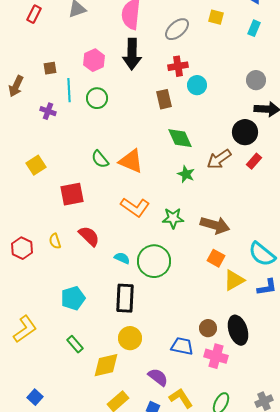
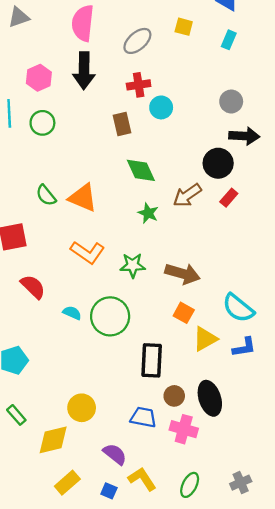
black rectangle: (125, 298) -> (152, 360), moved

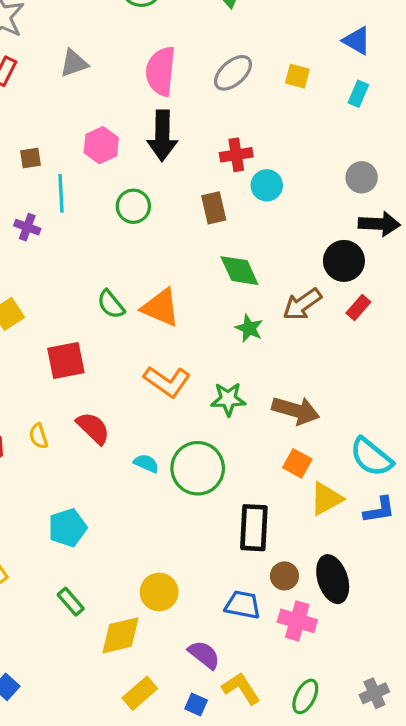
gray ellipse: (137, 41) -> (233, 73), moved
green circle: (42, 123) -> (133, 206), moved

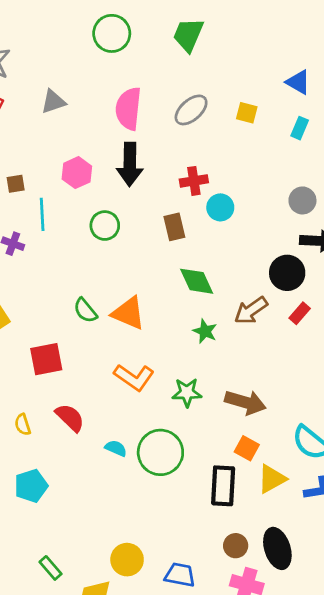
cyan pentagon: (67, 528) -> (31, 486), moved
black rectangle: (254, 528) -> (223, 486), moved
blue trapezoid: (243, 605) -> (180, 575), moved

